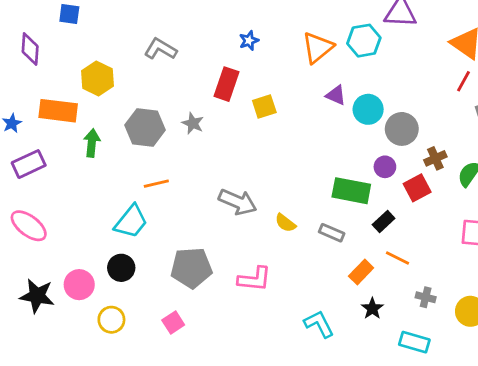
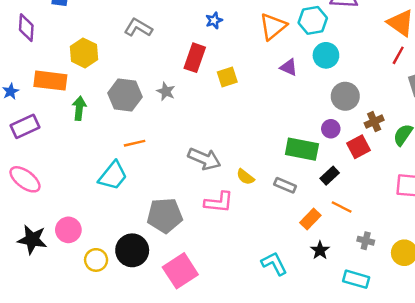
cyan circle: (368, 109) -> (326, 55), moved
black circle: (121, 268) -> (132, 250), moved, size x1.4
pink L-shape: (254, 279) -> (219, 202), moved
pink square: (173, 323) -> (180, 271), moved, size x1.8

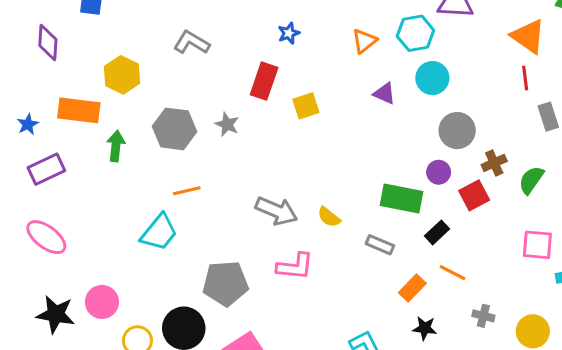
orange triangle: (273, 26) -> (364, 41), size x0.7
red line: (398, 55) -> (525, 78), turned -36
yellow semicircle: (245, 177) -> (329, 217), moved
black star: (320, 250) -> (425, 328), turned -30

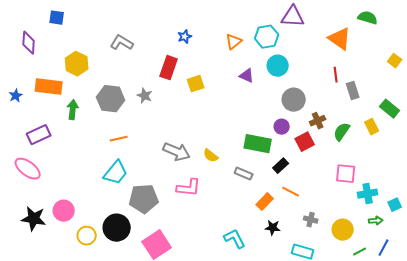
red line: (525, 78) -> (336, 75), moved
purple rectangle: (46, 169) -> (39, 135), moved
cyan trapezoid: (159, 232) -> (116, 173), moved

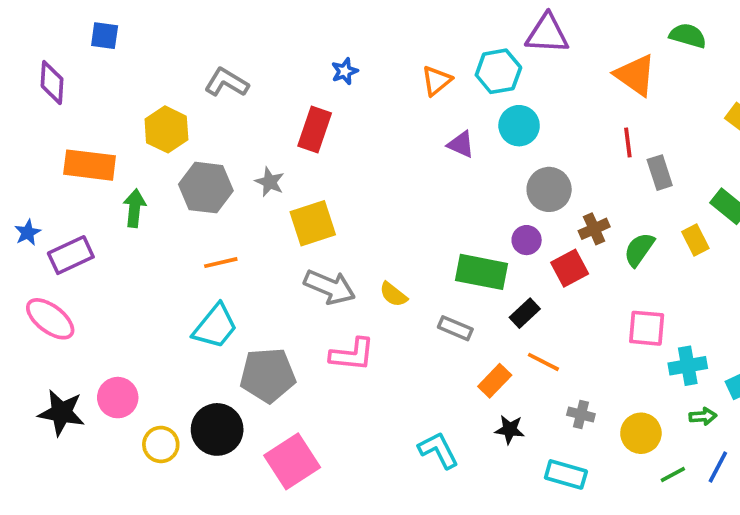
yellow hexagon: (77, 64) -> (166, 129), moved
yellow square: (196, 84) -> (313, 223), moved, size x1.4
blue star: (16, 96) -> (28, 233), moved

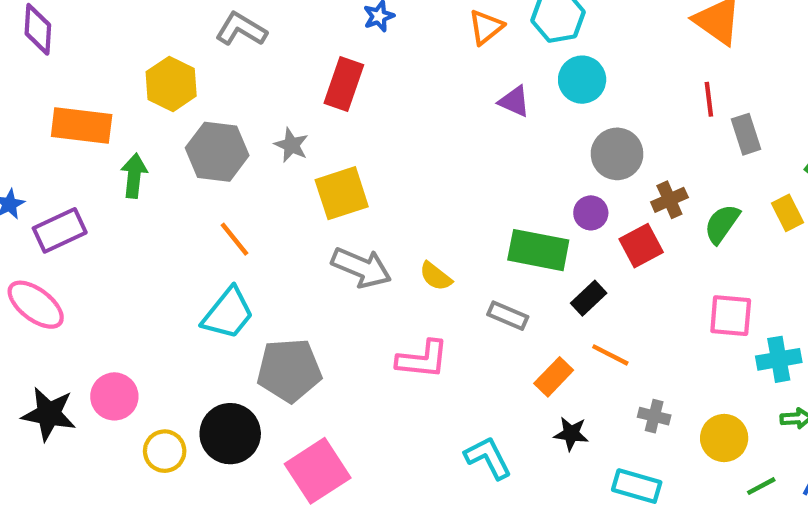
orange line: (221, 263) -> (235, 239), turned 64
pink L-shape: (352, 354) -> (423, 359), moved

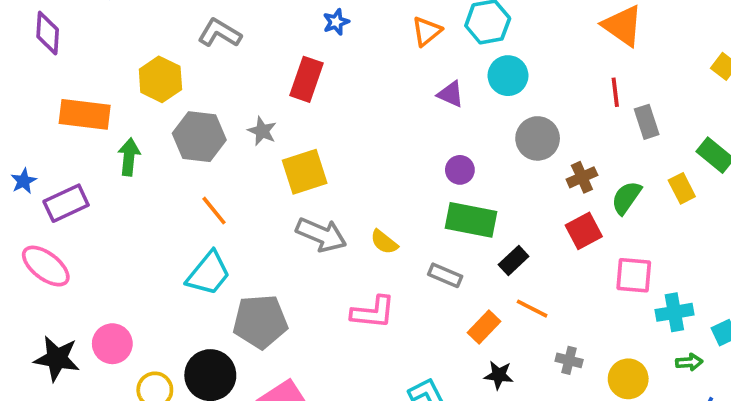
purple circle: (591, 213) -> (460, 170), moved
red square: (641, 246) -> (584, 231), moved

